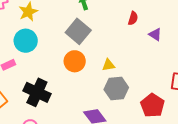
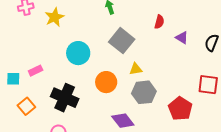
gray square: (78, 31) -> (122, 41), moved
cyan circle: (26, 41) -> (78, 53), moved
orange circle: (75, 61) -> (106, 82), moved

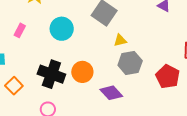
pink rectangle: (36, 71) -> (20, 30), moved, turned -32
orange circle: (106, 82) -> (82, 72), moved

